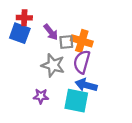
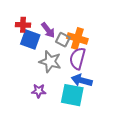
red cross: (24, 18) -> (23, 25), moved
blue square: (20, 33) -> (30, 40), moved
gray square: (66, 42) -> (63, 40), turned 32

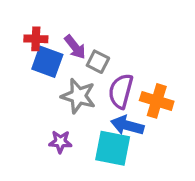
orange cross: (77, 38) -> (157, 101), moved

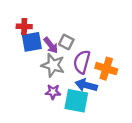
purple arrow: (75, 47) -> (51, 45), moved
blue square: (47, 62) -> (32, 42), turned -30
purple star: (60, 142) -> (53, 92), moved

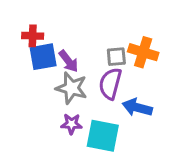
gray square: (66, 42) -> (116, 57), moved, turned -32
orange cross: (106, 69) -> (143, 52), moved
blue arrow: (86, 85) -> (137, 107), moved

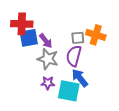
red cross: (33, 36) -> (22, 24), size x1.5
blue arrow: (137, 107) -> (80, 78), moved, turned 36

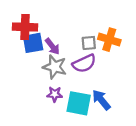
purple semicircle: (74, 56) -> (84, 63), turned -130
blue arrow: (80, 78) -> (101, 100), moved

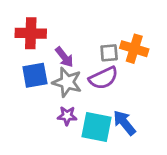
blue square: (33, 43) -> (35, 75), moved

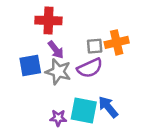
red cross: (31, 33) -> (48, 21), moved
orange cross: (134, 49) -> (117, 42), turned -30
purple star: (67, 116) -> (58, 118), moved

